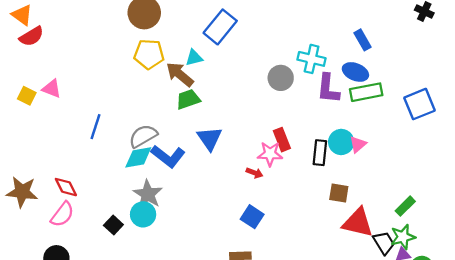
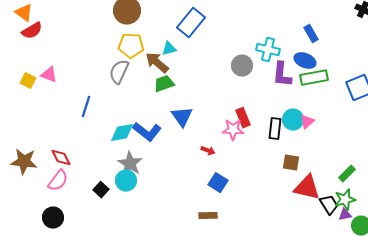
gray semicircle: (143, 136) -> (119, 72), moved, turned -35
red arrow: (255, 173) -> (208, 151), moved

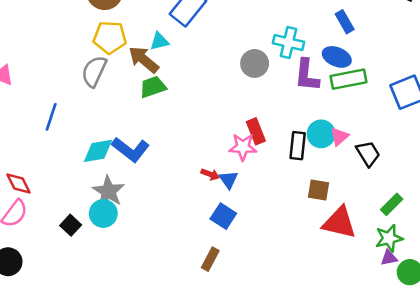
blue triangle: (182, 117) -> (228, 180), moved, size x0.7
black trapezoid: (329, 205) -> (368, 153), moved
brown rectangle: (208, 216) -> (210, 259), turned -60

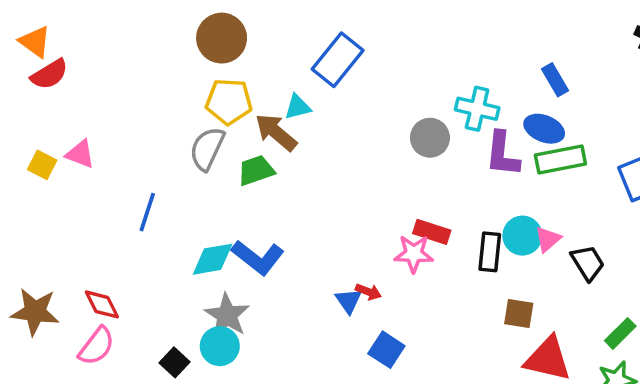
green trapezoid: (153, 87) -> (256, 170), moved
red rectangle: (256, 131) -> (432, 232), turned -50
blue triangle: (228, 180) -> (348, 301), moved

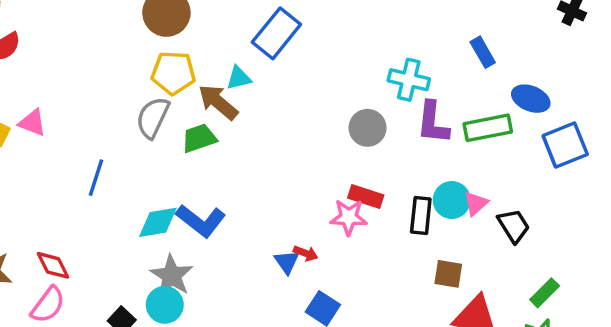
blue ellipse: (544, 129) -> (531, 99), moved
gray circle: (430, 138) -> (368, 128), moved

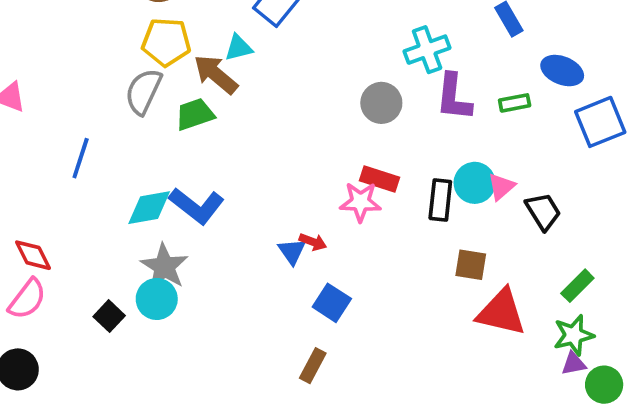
cyan cross: (409, 80) -> (427, 50), turned -33
green rectangle: (488, 128) -> (515, 103), size x0.6

